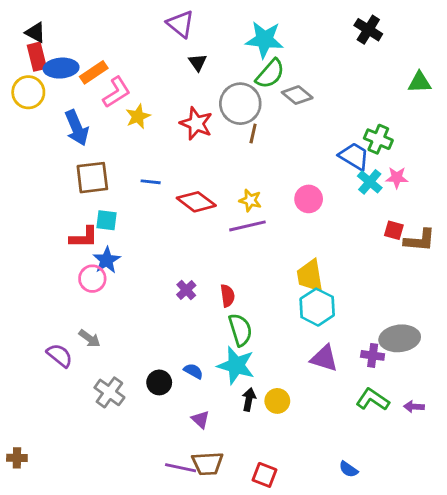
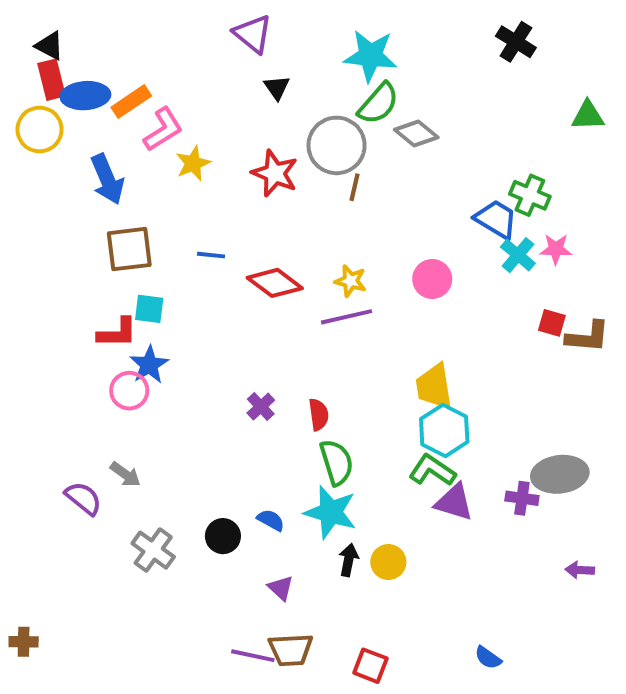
green L-shape: (373, 400) -> (432, 470), moved

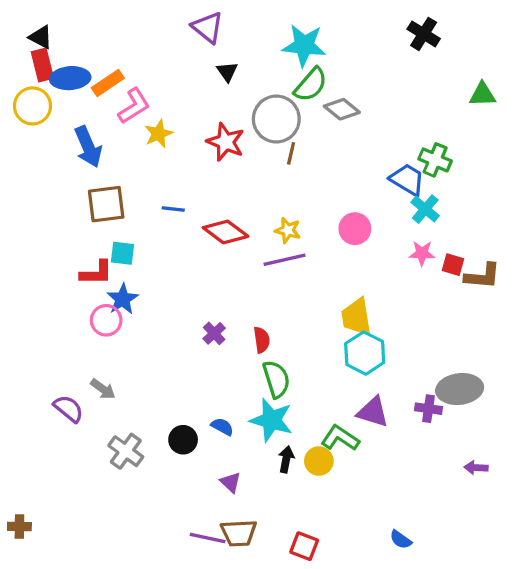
pink star: (556, 249) -> (422, 253), moved
green L-shape: (432, 470) -> (340, 438), moved

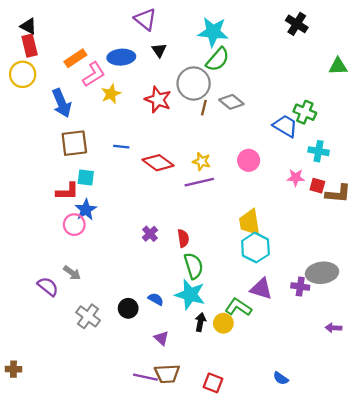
blue ellipse: (70, 78) -> (121, 57), moved
gray diamond: (342, 109) -> (231, 102), moved
cyan cross: (425, 209) -> (319, 151), moved, turned -30

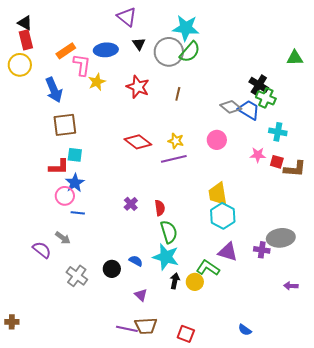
black cross: (297, 24) -> (259, 85), moved
pink L-shape: (94, 74) -> (82, 65), turned -50
gray circle: (194, 84) -> (169, 52), moved
gray diamond: (231, 102) -> (231, 107), moved
blue line: (121, 147) -> (78, 213), moved

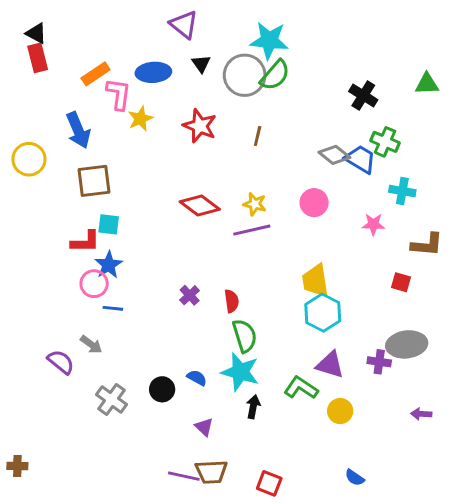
yellow circle: (20, 65) -> (29, 159), moved
black cross: (259, 85) -> (363, 96), moved
red square: (277, 162) -> (401, 282), moved
yellow circle: (195, 282) -> (340, 411), moved

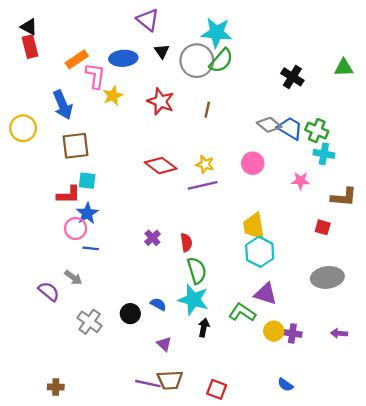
green cross: (385, 142) -> (317, 131), moved
purple cross: (379, 362) -> (292, 333), moved
brown cross: (17, 466) -> (56, 387), moved

